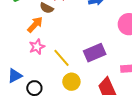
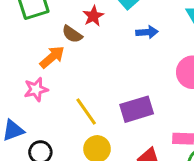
pink star: (37, 47) -> (36, 89), moved

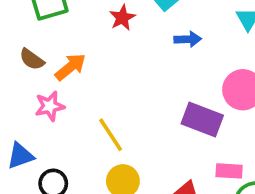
brown semicircle: (72, 34) -> (32, 59), moved
purple rectangle: (137, 109) -> (202, 119), moved, turned 36

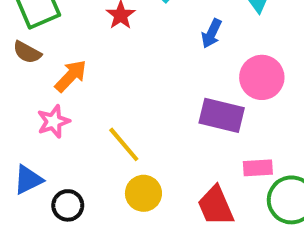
blue arrow: (188, 39) -> (211, 33), moved, turned 125
brown semicircle: (32, 59) -> (27, 52), moved

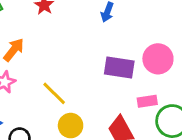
pink circle: (262, 77) -> (158, 59), moved

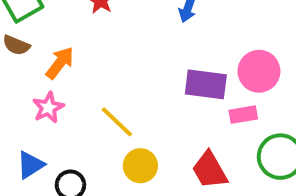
pink rectangle: (147, 101) -> (243, 115), moved

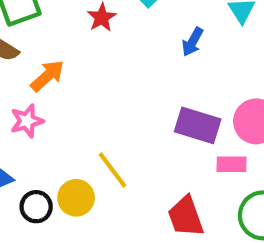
yellow line: (117, 122) -> (113, 170), moved
yellow circle: (140, 166) -> (76, 198), moved

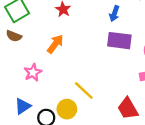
orange arrow: (47, 76) -> (55, 44), moved
purple rectangle: (198, 125) -> (119, 41), moved

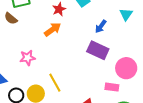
orange arrow: (55, 44) -> (53, 29), moved
pink star: (33, 72) -> (28, 58), moved

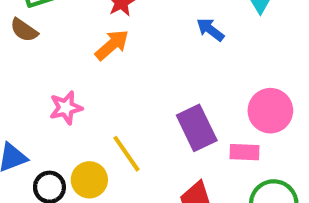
blue arrow: (101, 26) -> (210, 30), turned 96
purple rectangle: (98, 50) -> (197, 128), moved, turned 45

